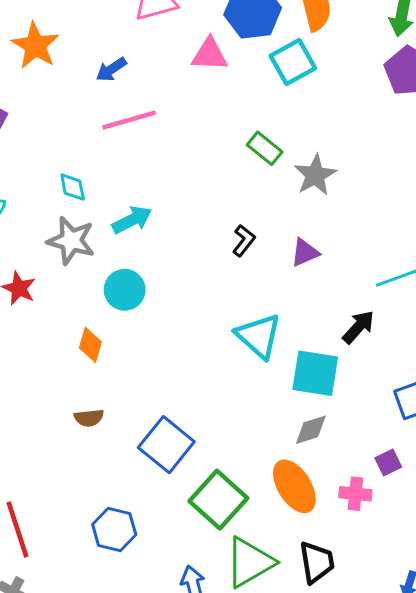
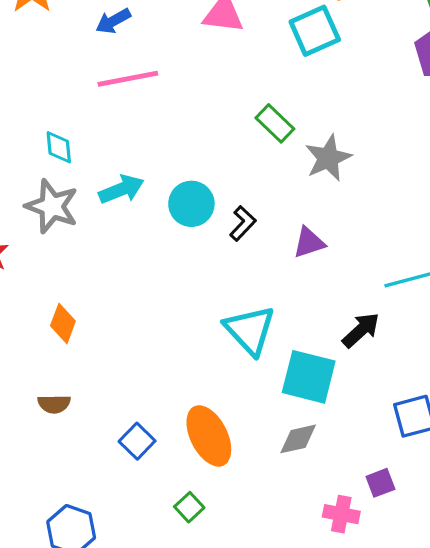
cyan circle: (125, 290) -> (191, 204), moved
blue square: (166, 445) -> (137, 441), size x0.6
orange ellipse: (294, 486) -> (209, 436), moved
green square: (218, 500) -> (189, 507), size x0.5

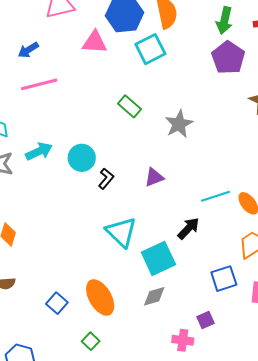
gray star: (328, 158) -> (179, 124), moved
black L-shape: (243, 223) -> (106, 179), moved
cyan square: (309, 377) -> (158, 258), turned -36

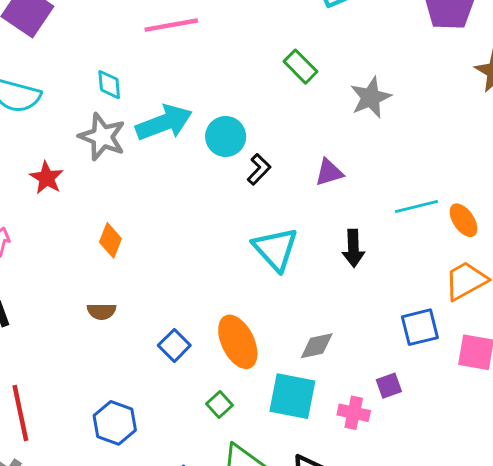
cyan arrow: (39, 151) -> (164, 123), size x1.4
black arrow: (188, 228) -> (353, 248), moved, turned 130
cyan square: (158, 258) -> (292, 396), moved, turned 32

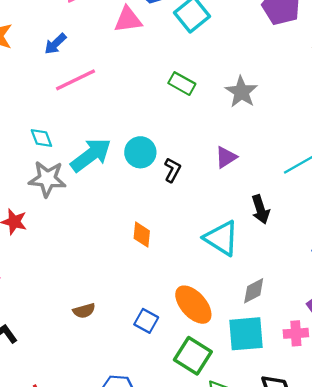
orange diamond: (110, 240) -> (142, 235), moved
cyan triangle: (275, 249) -> (221, 238), moved
green square: (219, 405) -> (193, 356), size x1.8

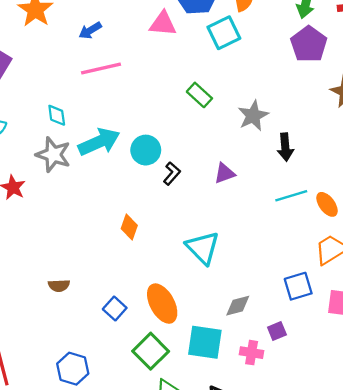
black arrow: (261, 209) -> (285, 147), moved
gray diamond: (254, 291) -> (238, 306), moved

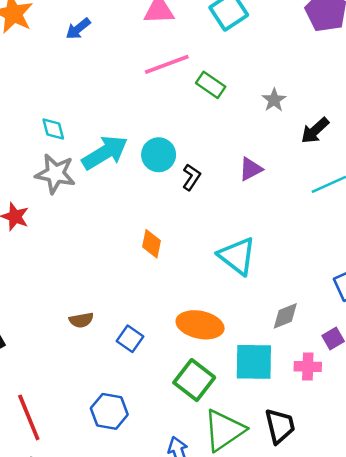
pink line: (101, 68) -> (167, 64), moved
gray star: (253, 116) -> (274, 100), size x0.7
black arrow: (285, 147) -> (315, 131), turned 60
orange ellipse: (162, 304) -> (200, 325), turned -42
blue square: (115, 308) -> (130, 339), moved

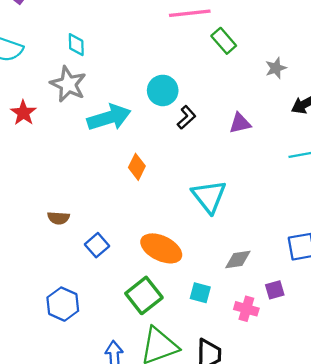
cyan arrow: (105, 153) -> (109, 118), moved
cyan square: (254, 362) -> (200, 293), size x0.6

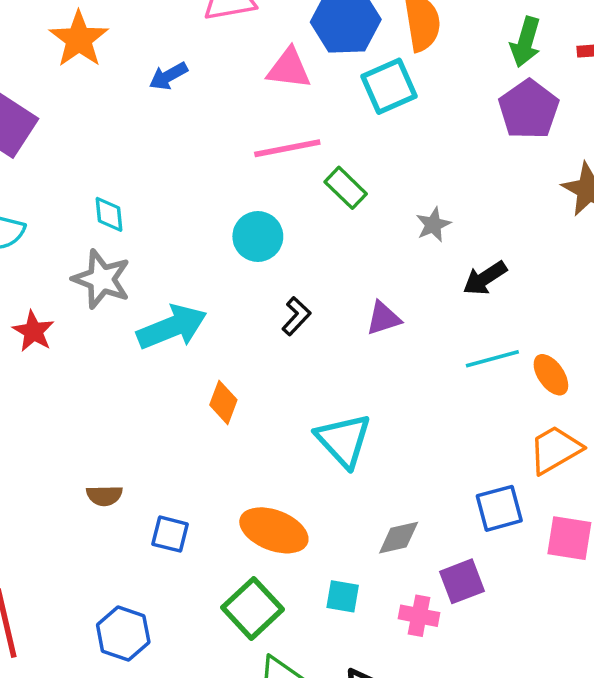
cyan circle: (163, 90) -> (258, 236), moved
blue square: (97, 245) -> (170, 534), turned -30
purple square: (275, 290) -> (462, 581), size x1.4

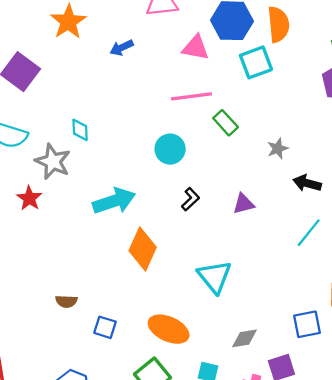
black arrow: (485, 278) -> (307, 183), turned 44
gray star: (102, 279) -> (53, 162), moved
cyan line: (492, 359) -> (309, 233), turned -40
orange diamond: (223, 402) -> (143, 249), size x1.6

